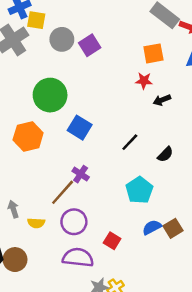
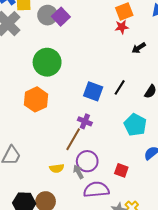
purple square: (90, 45) -> (61, 17), moved
red star: (144, 81) -> (122, 27), moved
blue square: (80, 128) -> (93, 91), moved
gray arrow: (13, 209) -> (78, 172), moved

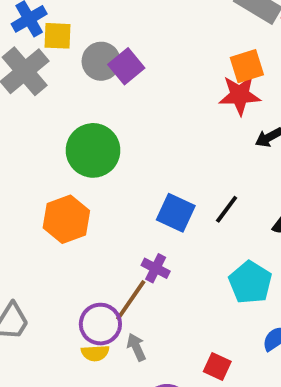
red star: (122, 27) -> (240, 95), size x1.5
purple circle: (87, 161) -> (100, 324), moved
gray arrow: (78, 172) -> (136, 347), moved

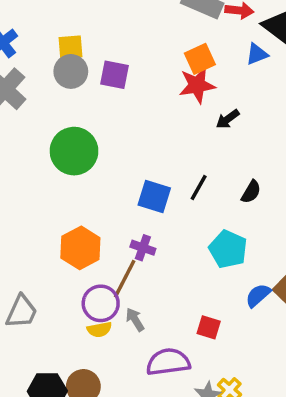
yellow square: (58, 36) -> (70, 47), moved
purple square: (126, 66) -> (114, 75), moved, turned -32
orange hexagon: (66, 219) -> (80, 248), moved

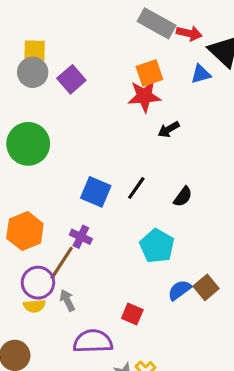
purple square: (114, 75) -> (71, 79), turned 32

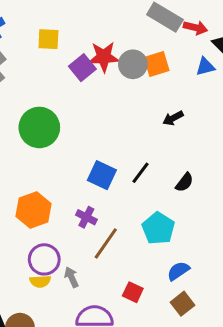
gray circle: (33, 72) -> (133, 64), moved
red star: (144, 96) -> (104, 57), moved
brown line: (62, 263) -> (106, 243), moved
brown square: (206, 287) -> (183, 304), moved

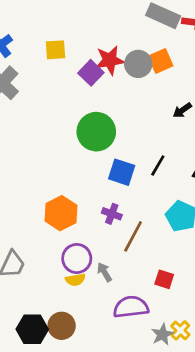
green circle: (39, 127) -> (96, 132), moved

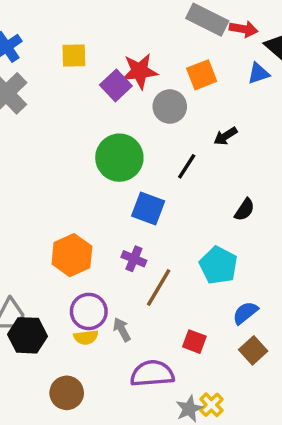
gray circle: (138, 64) -> (170, 107), moved
black line: (158, 166) -> (187, 166), moved
black hexagon: (32, 329) -> (27, 335), moved

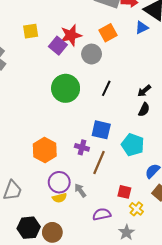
black arrow: (226, 136) -> (144, 91), moved
blue square: (148, 209) -> (101, 130), moved
black hexagon: (27, 335) -> (29, 228), moved
purple semicircle: (152, 374) -> (102, 214), size x0.7
yellow cross: (211, 405) -> (136, 209), moved

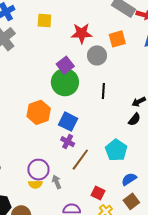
purple square: (58, 46) -> (65, 65), moved
black line: (106, 88) -> (103, 91), turned -35
blue square: (101, 130) -> (68, 122), moved
orange hexagon: (45, 150) -> (39, 112), moved

